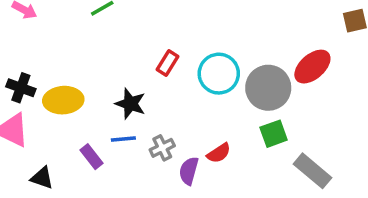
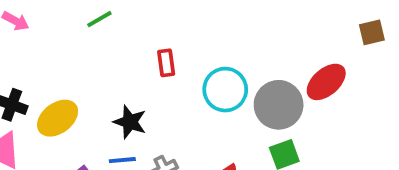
red rectangle: (168, 63) -> (166, 63), moved, turned -40
yellow ellipse: (63, 100) -> (58, 118), turned -33

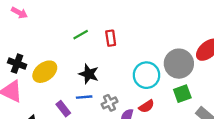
green line: (99, 19) -> (81, 35), moved
cyan circle: (225, 90) -> (147, 75), moved

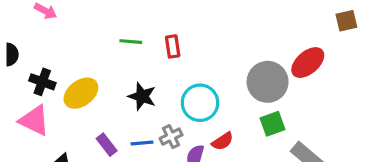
green line: (81, 35) -> (131, 42), turned 35
cyan circle: (147, 75) -> (200, 103), moved
blue line: (84, 97) -> (142, 143), moved

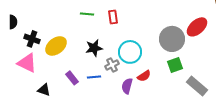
black star: (142, 96) -> (94, 48), turned -30
gray cross: (171, 137) -> (112, 65), moved

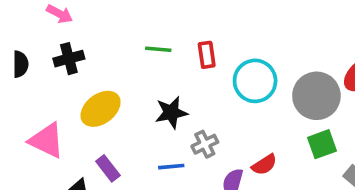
black cross: (32, 39) -> (69, 59), moved, turned -35
cyan circle: (130, 52) -> (255, 81), moved
purple rectangle: (72, 78) -> (108, 168), moved

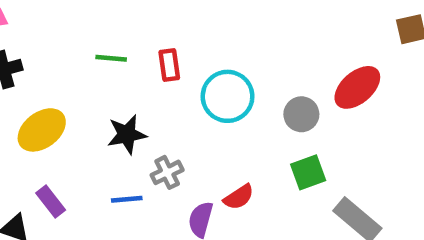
gray circle: (316, 96) -> (301, 114), size x0.6

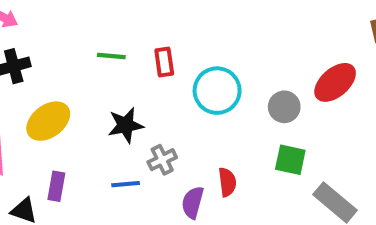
green square: (308, 172) -> (290, 160), turned 32
red semicircle: (239, 197) -> (227, 182), turned -64
purple rectangle: (51, 202) -> (56, 186), turned 48

